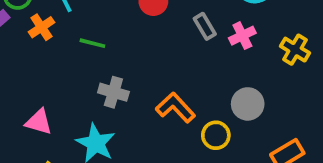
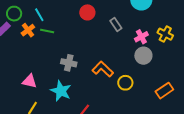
pink cross: (242, 36) -> (141, 37), moved
green line: (92, 43) -> (47, 31), moved
gray circle: (248, 104) -> (143, 56), moved

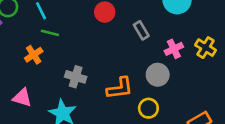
orange cross: (28, 30) -> (34, 55), moved
gray circle: (143, 56) -> (158, 75), moved
orange L-shape: (103, 69) -> (120, 88), turned 125

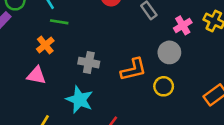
pink triangle: (22, 98) -> (36, 75), moved

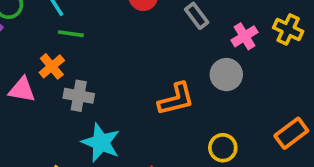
gray cross: (89, 63) -> (79, 96), moved
pink triangle: (36, 75) -> (22, 90), moved
yellow circle: (164, 86) -> (223, 148), moved

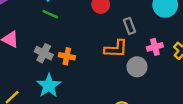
orange cross: (52, 66) -> (67, 56), moved, turned 35
orange L-shape: (176, 99) -> (116, 49), moved

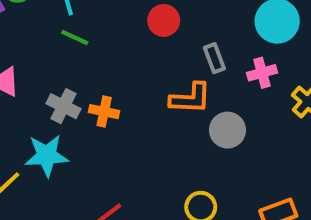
pink cross: (155, 47) -> (262, 73), moved
cyan star: (49, 86) -> (47, 155), moved, turned 30

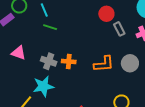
red circle: (164, 20) -> (106, 14), moved
orange L-shape: (190, 98) -> (104, 64), moved

